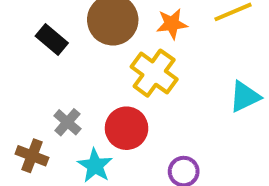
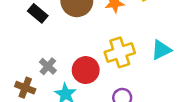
yellow cross: (154, 73) -> (120, 52), moved, turned 36

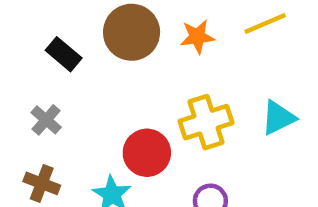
gray cross: (48, 66) -> (46, 120), moved

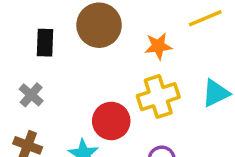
orange star: (197, 37) -> (158, 46), moved
black rectangle: (64, 54) -> (45, 43), turned 52

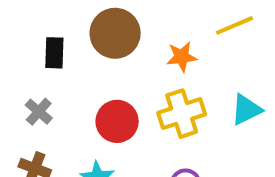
red circle: (111, 121) -> (117, 121), moved

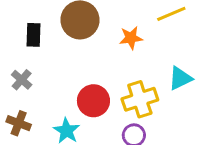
yellow cross: (182, 114) -> (140, 99), moved
red circle: (117, 121) -> (93, 101), moved

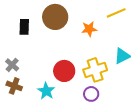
gray cross: (22, 80) -> (12, 65), moved

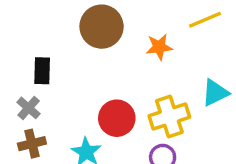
black rectangle: (24, 27) -> (42, 71), moved
brown cross: (14, 86) -> (32, 144), turned -35

